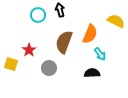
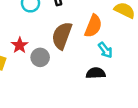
gray circle: (49, 68) -> (40, 57), moved

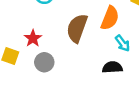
gray circle: (40, 57) -> (44, 62), moved

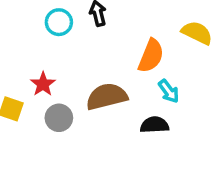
brown semicircle: (77, 28) -> (107, 97), moved, turned 56

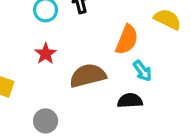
red star: (43, 84) -> (46, 54), moved
gray circle: (59, 118) -> (46, 121), moved

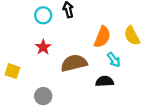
yellow semicircle: (168, 19) -> (132, 36), moved, turned -144

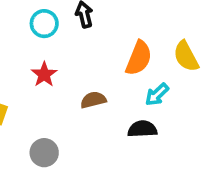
cyan arrow: (114, 60) -> (157, 94), turned 84
brown semicircle: (74, 63) -> (93, 100), size x0.6

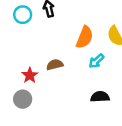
red star: (44, 74) -> (30, 75), moved
black semicircle: (142, 129) -> (100, 97), moved

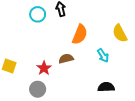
orange semicircle: (85, 37) -> (80, 34), moved
cyan arrow: (96, 61) -> (103, 55), turned -80

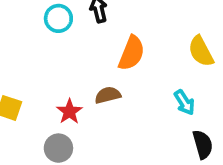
cyan arrow: (103, 55) -> (184, 102), moved
black semicircle: (106, 87) -> (203, 144), moved, turned 77

